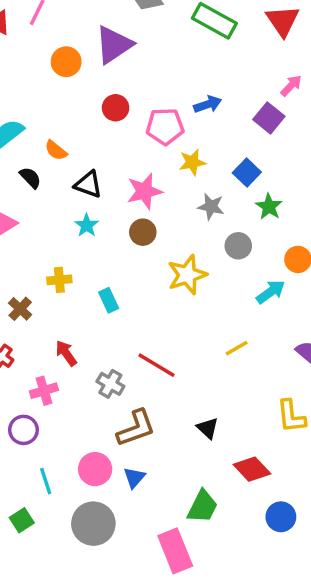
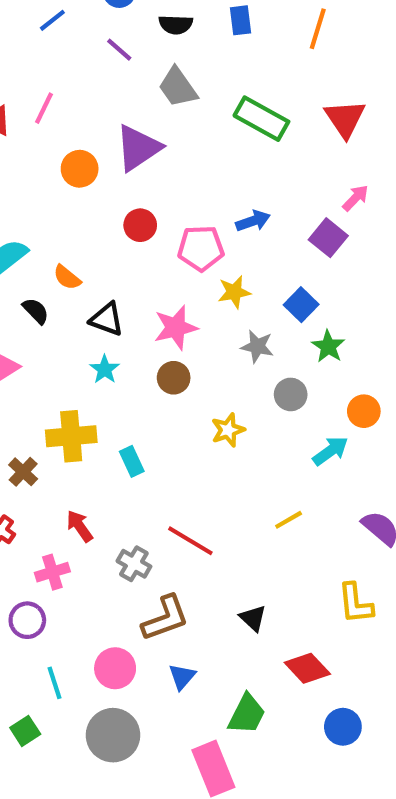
yellow star: (187, 275) -> (228, 430), size x0.7
yellow cross: (59, 280) -> (71, 436), size x1.6
blue triangle: (134, 478) -> (182, 677), moved

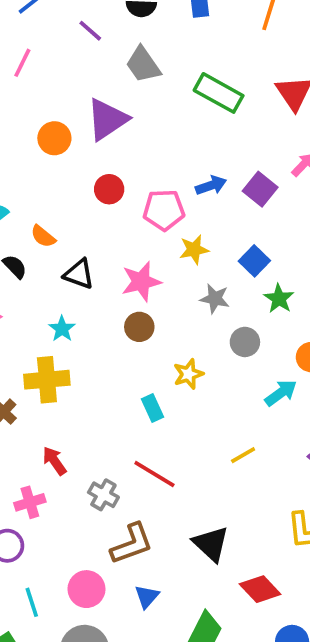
pink line: (44, 108) -> (22, 63), moved
purple square: (328, 238) -> (260, 189), moved
cyan star: (105, 369) -> (62, 329), moved
cyan rectangle: (132, 461) -> (153, 408), moved
black triangle: (253, 618) -> (211, 544), size x1.5

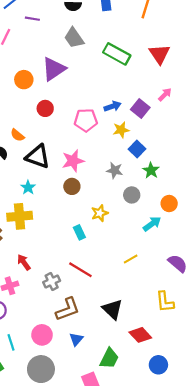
purple line: (90, 31) -> (32, 19), moved, turned -32
red circle: (109, 189) -> (45, 108), moved
yellow star: (194, 250) -> (121, 130), moved
black triangle: (79, 274) -> (38, 157), size x1.4
gray cross: (103, 495) -> (52, 281), turned 35

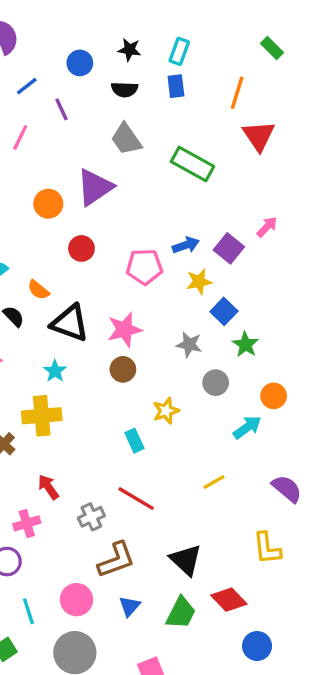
purple line: (32, 19) -> (62, 109), turned 56
red triangle: (159, 54) -> (259, 136), moved
green trapezoid: (109, 358) -> (181, 613), moved

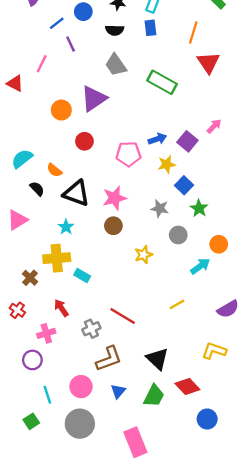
blue line: (27, 86) -> (57, 23), moved
cyan rectangle: (134, 441) -> (82, 275), moved, turned -35
purple semicircle: (287, 489) -> (228, 309), turned 110
yellow L-shape: (267, 548) -> (214, 351), turned 115

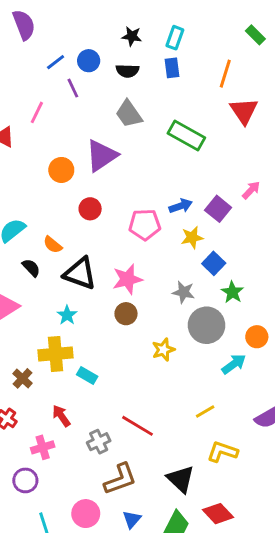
blue circle: (83, 12) -> (89, 61), moved
gray circle: (178, 235) -> (207, 325), size x1.6
yellow L-shape: (214, 351) -> (222, 452), moved

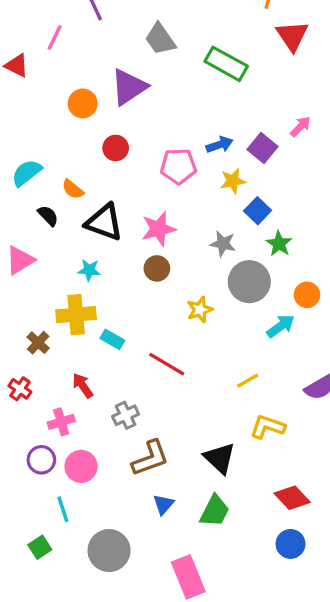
cyan star: (67, 315) -> (89, 270), turned -30
red line: (138, 426) -> (167, 364), moved
pink circle: (86, 514) -> (81, 466), moved
red diamond: (218, 514) -> (292, 498), moved

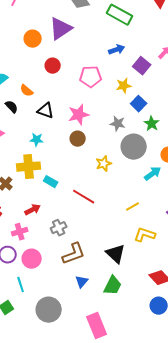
blue arrow: (220, 145) -> (117, 50), moved
black triangle: (104, 222) -> (46, 111), size x0.7
red arrow: (83, 386) -> (33, 210), turned 98

